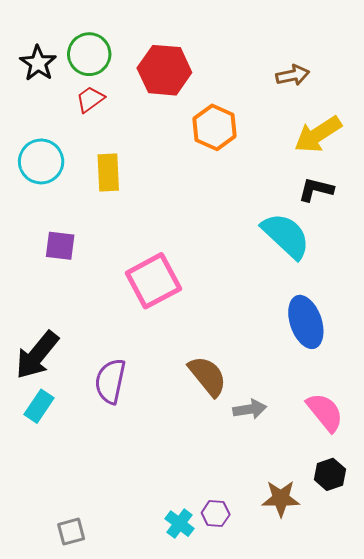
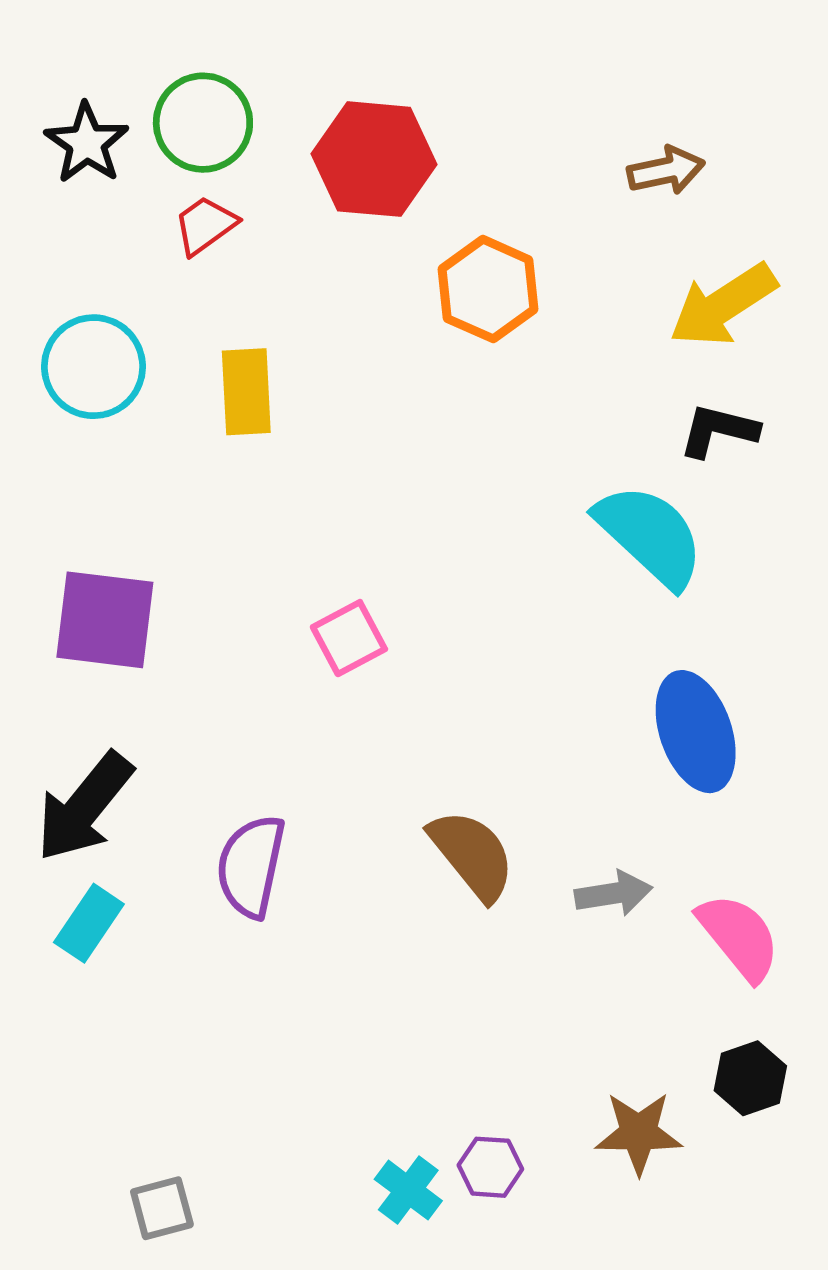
purple square: (60, 246) -> (105, 620), moved, size x1.5
pink square: (153, 281) -> (349, 638), size x0.6
gray arrow: (250, 409) -> (614, 894), moved

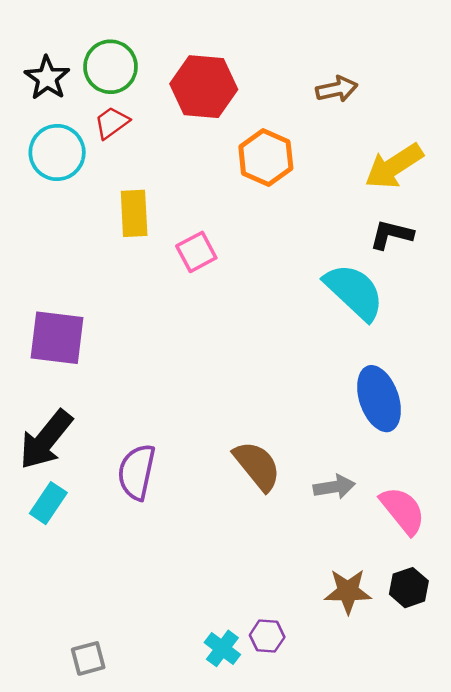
brown arrow: (666, 170) -> (337, 89), moved
cyan circle: (94, 367) -> (57, 153), moved
pink square: (349, 638) -> (196, 252), moved
brown star: (639, 1133) -> (348, 591), moved

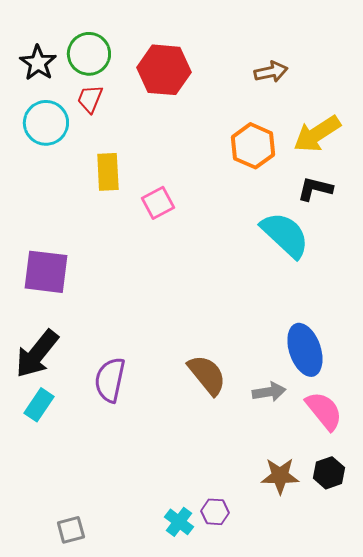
red trapezoid: (112, 123) -> (90, 99), turned -32
orange hexagon: (266, 157) -> (253, 146), moved
blue ellipse: (379, 399) -> (305, 350), moved

